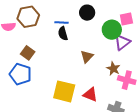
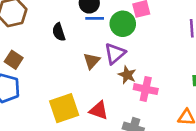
blue line: (61, 23) -> (95, 18), moved
purple triangle: (122, 42) -> (115, 54), moved
yellow square: (64, 91) -> (64, 108), turned -30

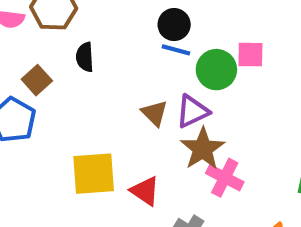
black semicircle: (59, 32) -> (85, 57), moved
brown triangle: (92, 61) -> (154, 113), turned -42
brown star: (127, 75) -> (203, 149), size x1.5

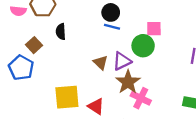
green circle: (216, 70) -> (143, 46), moved

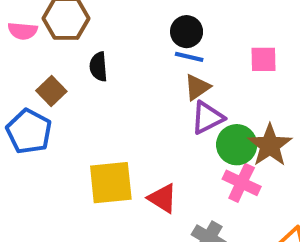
green circle: (143, 46) -> (237, 145), moved
brown triangle: (101, 63) -> (197, 87), moved, turned 42
brown star: (128, 82) -> (270, 145), moved

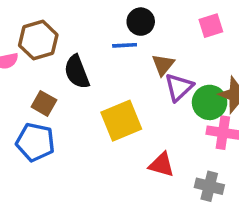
blue line: (189, 57) -> (125, 45), moved
black semicircle: (98, 67) -> (77, 72), size x1.4
yellow square: (111, 183) -> (121, 121), moved

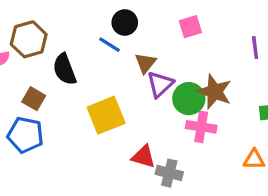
blue line: (125, 45) -> (110, 45), turned 35
gray cross: (209, 186) -> (169, 173), moved

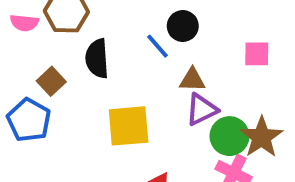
brown triangle: (145, 63) -> (192, 80), turned 35

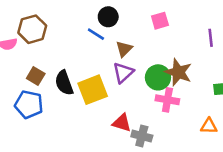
black semicircle: (97, 59) -> (64, 83), moved
brown triangle: (192, 80) -> (124, 49), turned -30
purple triangle: (202, 109) -> (123, 73), moved

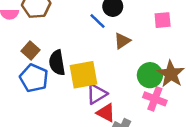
purple triangle: (123, 73) -> (97, 94), moved
blue pentagon: (29, 104) -> (34, 78), moved

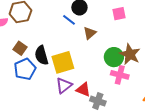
blue pentagon: (34, 78) -> (25, 69), turned 30
purple triangle: (97, 94) -> (64, 85), moved

